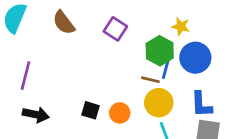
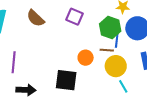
black square: (91, 110) -> (66, 80), size x1.6
orange circle: (120, 113) -> (86, 58), moved

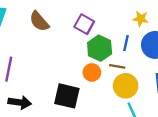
green hexagon: (110, 27) -> (100, 48), moved
blue line: (117, 41) -> (126, 43), moved

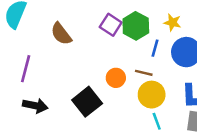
brown semicircle: (39, 21) -> (61, 34), moved
green hexagon: (100, 48) -> (136, 26), moved
black square: (67, 96) -> (87, 102), turned 35

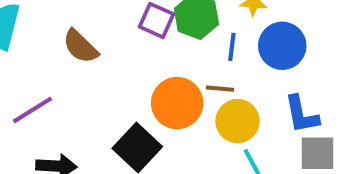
purple line: (26, 69) -> (32, 110), turned 52
orange circle: (116, 78) -> (177, 103), size x1.6

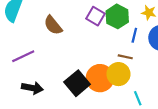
orange circle: (177, 103) -> (100, 78), moved
yellow circle: (238, 121) -> (118, 74), moved

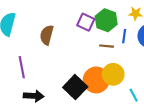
brown semicircle: (53, 25) -> (47, 35), turned 60
purple line: (23, 56) -> (22, 67), turned -70
brown line: (125, 57) -> (107, 46), moved

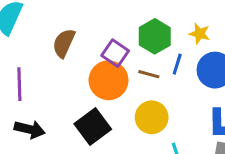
purple square: (86, 22) -> (115, 53), moved
orange circle: (96, 80) -> (109, 80), moved

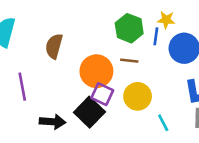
purple square: (115, 53) -> (102, 94), moved
blue line: (177, 64) -> (156, 36), moved
black arrow: (30, 129) -> (53, 122), moved

